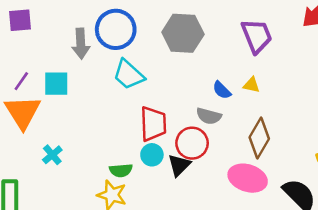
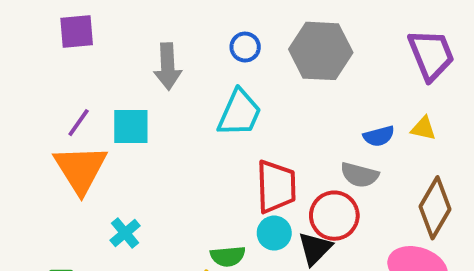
blue circle: (116, 29) -> (245, 47), moved, size x0.5
cyan trapezoid: (129, 75) -> (239, 113), turned -108
blue semicircle: (222, 90) -> (379, 136), turned -60

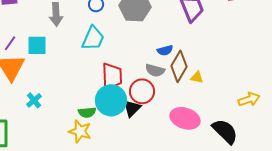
yellow triangle: (423, 128) -> (197, 77), moved
brown diamond: (435, 208) -> (179, 66), moved
cyan circle: (274, 233) -> (111, 100), size x1.8

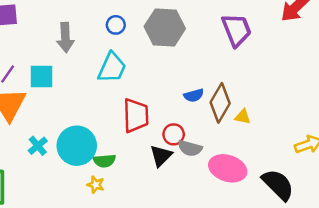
blue semicircle: (165, 50) -> (194, 95), moved
gray semicircle: (155, 70) -> (190, 148), moved
red circle: (142, 91) -> (174, 134), size x0.7
cyan circle: (111, 100) -> (77, 146), moved
yellow star: (80, 131) -> (96, 185), size x0.6

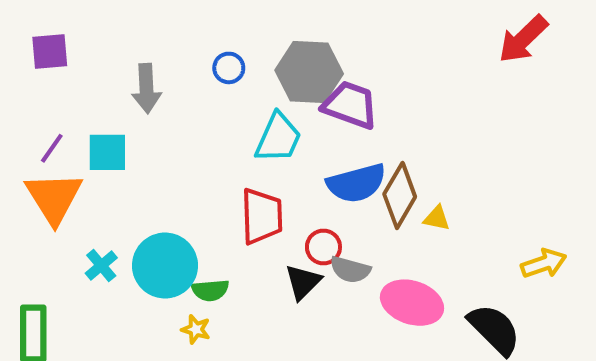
purple trapezoid: (236, 30) -> (350, 105), moved, turned -48
cyan trapezoid: (112, 68) -> (278, 138), moved
blue semicircle: (194, 95) -> (356, 183), size x1.8

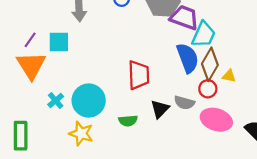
cyan trapezoid: (278, 138) -> (204, 35), moved
blue semicircle: (356, 183) -> (188, 58), turned -96
red circle: (323, 247) -> (208, 89), moved
green semicircle: (210, 290) -> (128, 121), moved
yellow star: (196, 329) -> (81, 133), moved, size x1.6

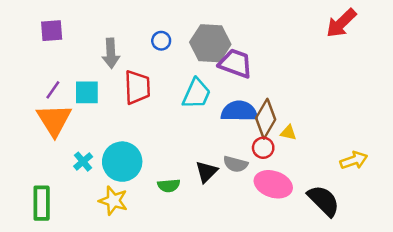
cyan trapezoid: (204, 35) -> (196, 94), moved
blue semicircle: (188, 58) -> (239, 111), turned -68
red trapezoid: (139, 75) -> (137, 87), moved

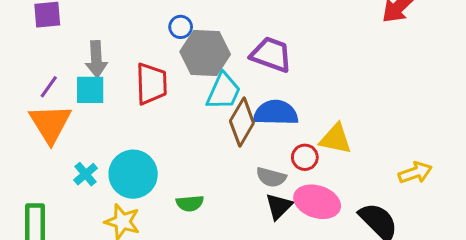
gray hexagon: (210, 43) -> (205, 53), moved
gray arrow: (111, 53) -> (96, 59), moved
brown diamond: (266, 119) -> (242, 122), moved
yellow triangle: (288, 133) -> (335, 139), size x1.6
black triangle: (207, 172) -> (279, 206), moved

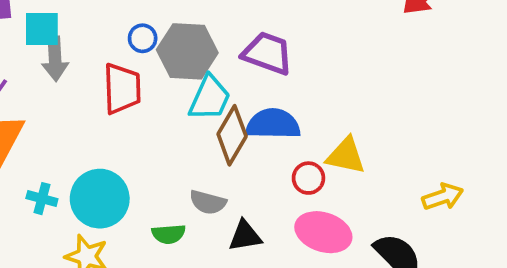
blue circle: (181, 27) -> (143, 38), moved
cyan square: (90, 90) -> (42, 29), moved
cyan cross: (86, 174) -> (42, 199), turned -35
gray semicircle: (271, 177) -> (208, 202), moved
black triangle: (279, 206) -> (245, 236), moved, turned 36

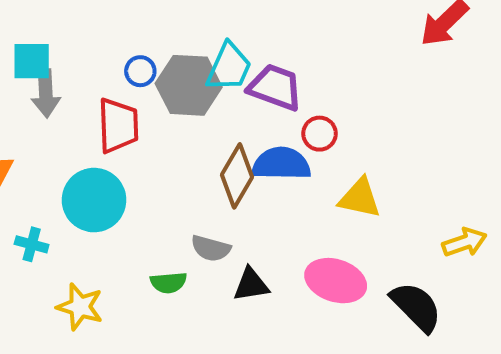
cyan trapezoid: (210, 98) -> (229, 67), moved
red circle: (308, 178) -> (320, 134), moved
cyan circle: (100, 199) -> (94, 200), moved

